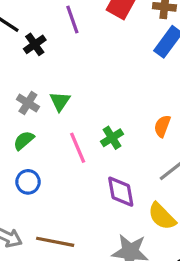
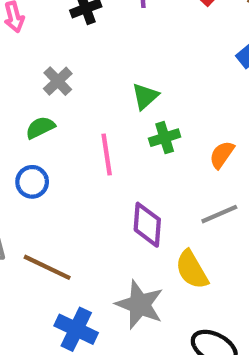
green triangle: (60, 101) -> (145, 96), moved
green cross: (112, 138) -> (165, 138), moved

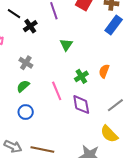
green triangle: (145, 96) -> (66, 45), moved
orange semicircle: (222, 155) -> (104, 71), moved
purple diamond: (147, 225) -> (81, 105), moved

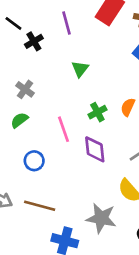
blue circle: (26, 112) -> (34, 161), moved

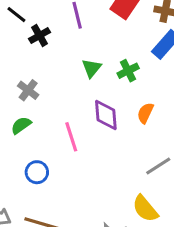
green cross: (97, 112) -> (128, 71), moved
purple diamond: (95, 149) -> (106, 115), moved

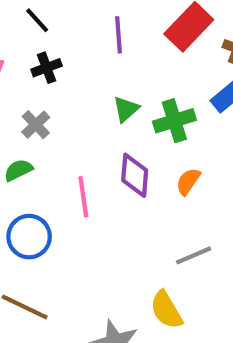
black cross: (40, 35) -> (47, 68), moved
green cross: (128, 71) -> (174, 121), size x1.4
blue circle: (37, 172) -> (29, 237), size x1.4

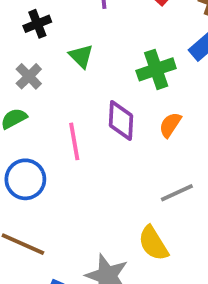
green triangle: (126, 109) -> (81, 56), moved, turned -32

